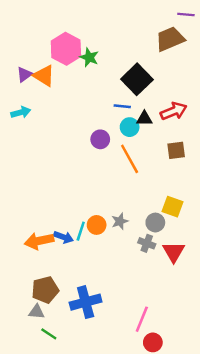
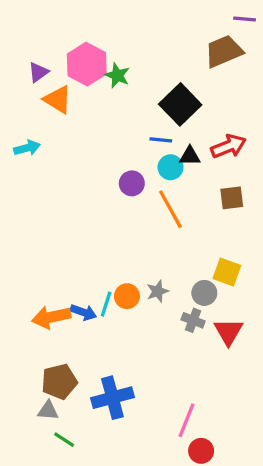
purple triangle: (24, 74) -> (38, 72), moved

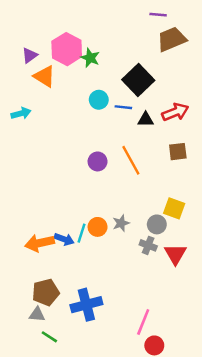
purple line: (245, 19) -> (158, 15), moved
cyan circle: (170, 167) -> (99, 100), moved
purple circle: (132, 183) -> (98, 161), moved

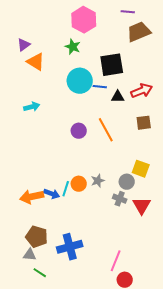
pink hexagon: (67, 49) -> (84, 20), moved
black square: (138, 80) -> (112, 65), turned 35
cyan circle: (99, 100) -> (80, 81), size x1.6
cyan arrow: (21, 113) -> (32, 107), moved
brown pentagon: (46, 292) -> (37, 237), turned 30

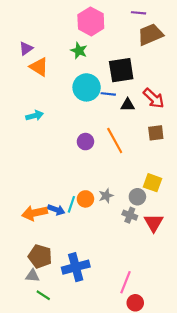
red arrow: (142, 91) -> (154, 98), turned 65

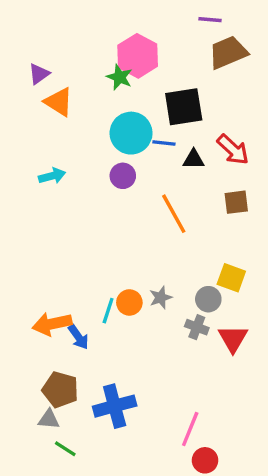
pink hexagon: (91, 21) -> (138, 56), moved
purple circle: (85, 142) -> (123, 176), moved
blue arrow: (56, 210) -> (78, 337), moved, turned 35

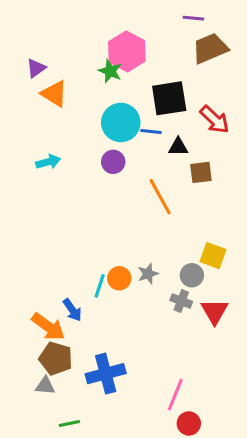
red arrow: (233, 150) -> (215, 119), moved
brown square: (236, 202) -> (201, 172), moved
orange arrow: (52, 324) -> (48, 327), moved, turned -132
green line: (65, 449) -> (69, 423), moved, turned -45

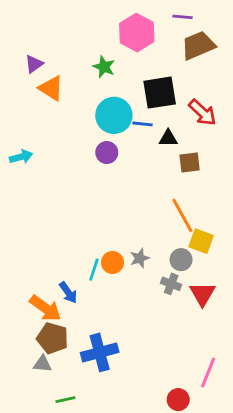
pink hexagon: (127, 51) -> (137, 33), moved
cyan arrow: (48, 162) -> (21, 157), moved
orange line: (160, 197) -> (182, 215), moved
pink line: (175, 395) -> (208, 372), moved

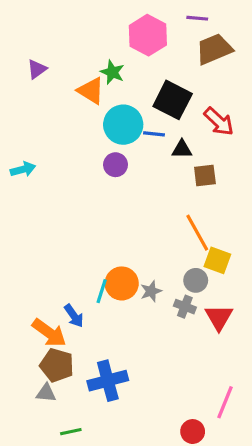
orange triangle: (51, 88) -> (91, 91), moved
black square: (160, 93) -> (173, 100), turned 36
gray star: (140, 258) -> (151, 291), moved
orange circle: (112, 262) -> (122, 283), size x1.4

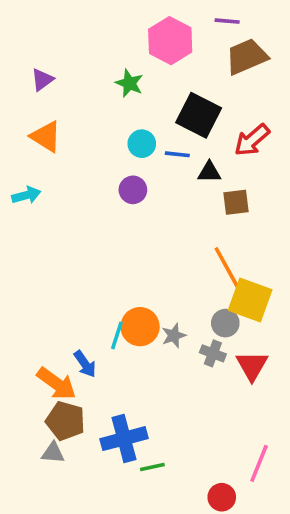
orange triangle: (91, 91) -> (46, 137), moved
red arrow: (219, 122) -> (252, 140), turned 96
cyan circle: (123, 125) -> (142, 144), size x0.6
yellow square: (217, 260) -> (250, 300), size x1.4
green line: (71, 432) -> (152, 467), moved

